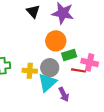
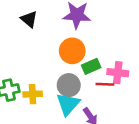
black triangle: (33, 11) -> (29, 19), moved
yellow cross: (30, 71) -> (33, 94), moved

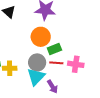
pink cross: (118, 73) -> (76, 64), moved
red line: (105, 84) -> (56, 63), moved

